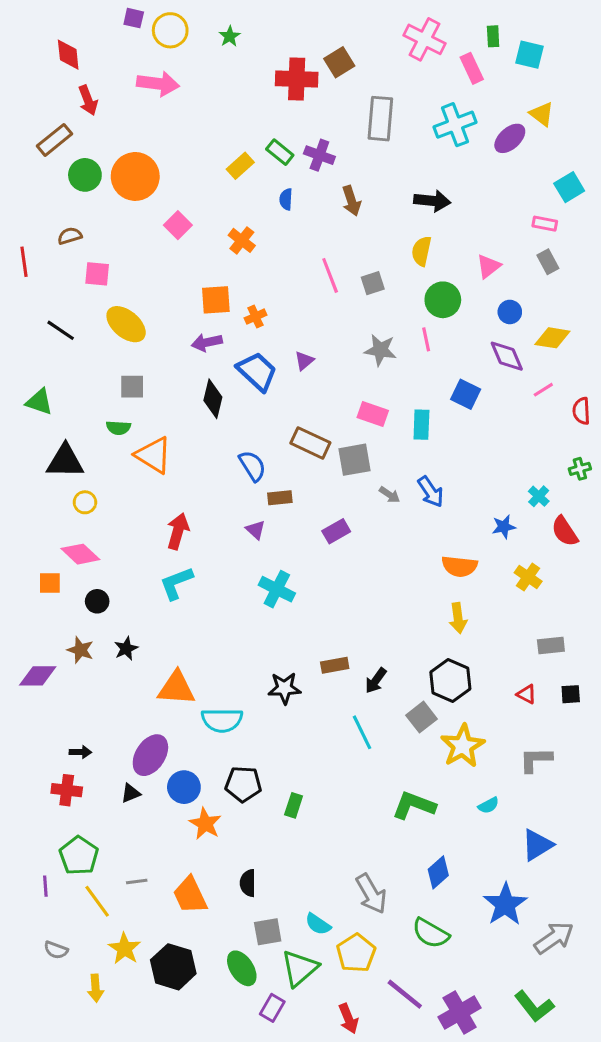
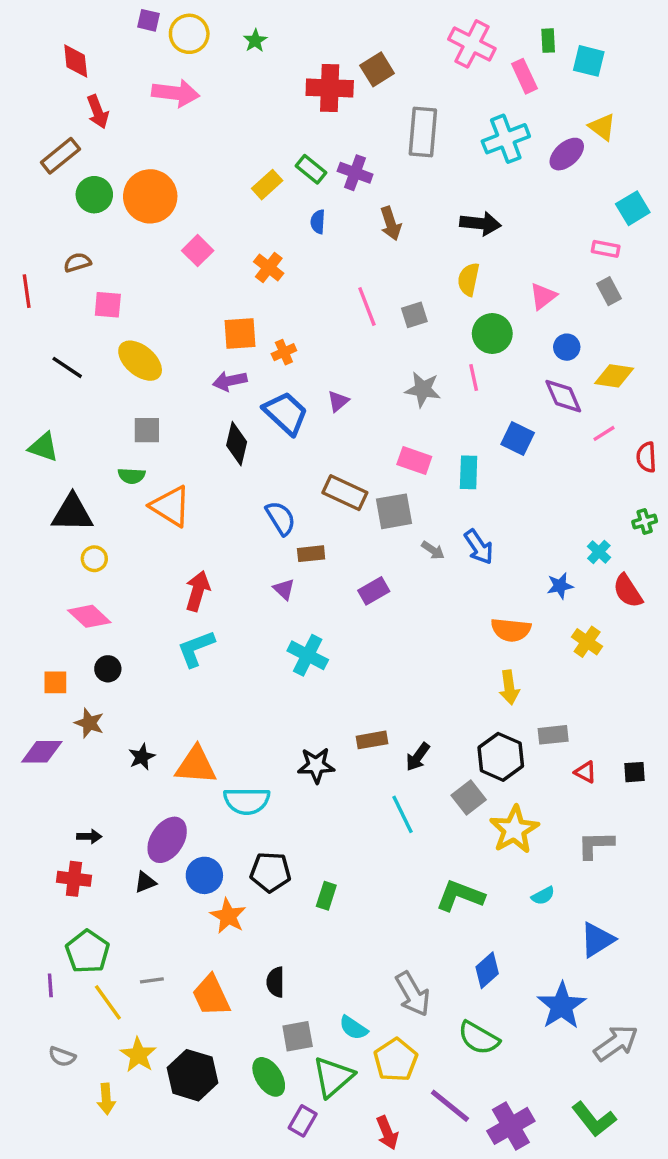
orange square: (50, 583) -> (55, 682), moved
gray rectangle: (551, 645) -> (553, 735), moved
black star: (126, 649) -> (142, 757), moved

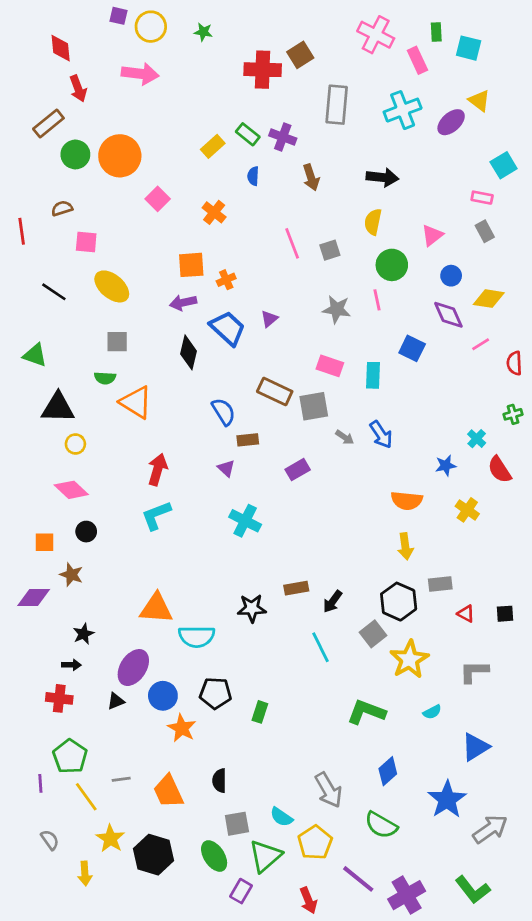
green star: (255, 41) -> (203, 32), turned -30
black star: (142, 757) -> (83, 634), moved
gray semicircle: (62, 1057) -> (50, 840), turned -145

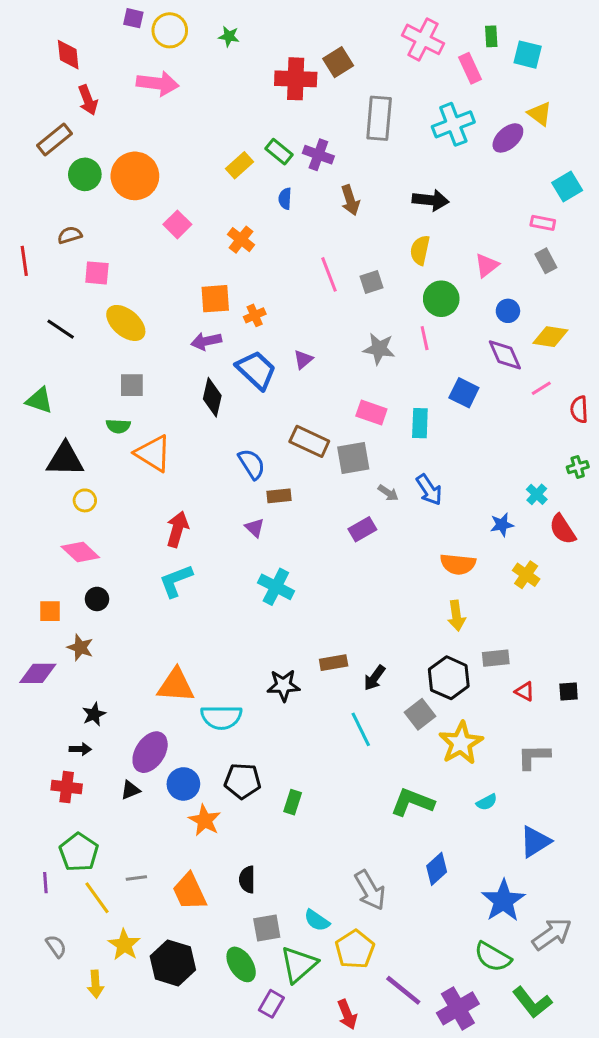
purple rectangle: (298, 470) -> (362, 529), moved
green semicircle: (381, 825) -> (493, 957), moved

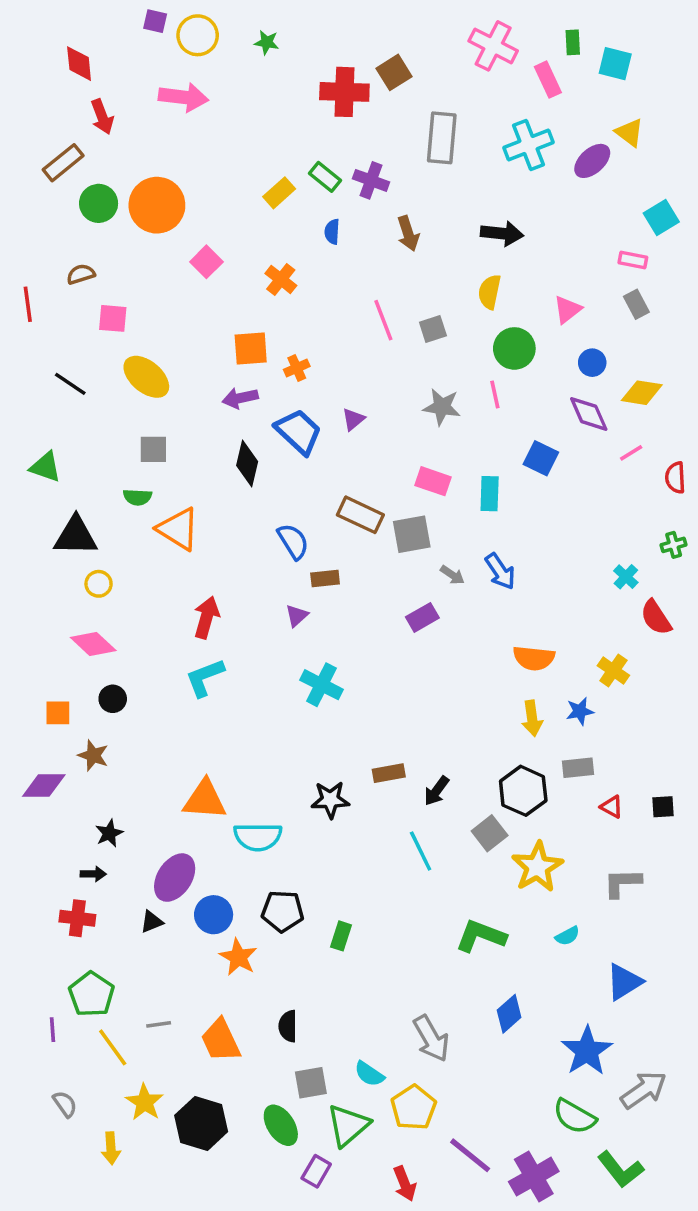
blue star: (502, 525) -> (580, 711), moved
purple triangle: (255, 528) -> (297, 616), turned 35

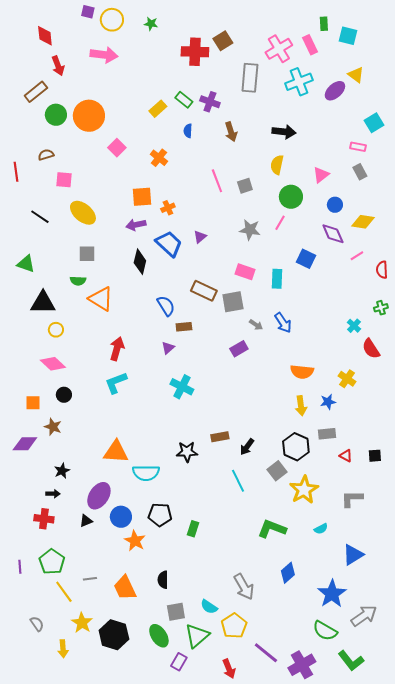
pink cross: (493, 46) -> (279, 49), moved, turned 32
pink line: (495, 394) -> (280, 223), turned 42
purple line: (53, 1030) -> (20, 567), moved

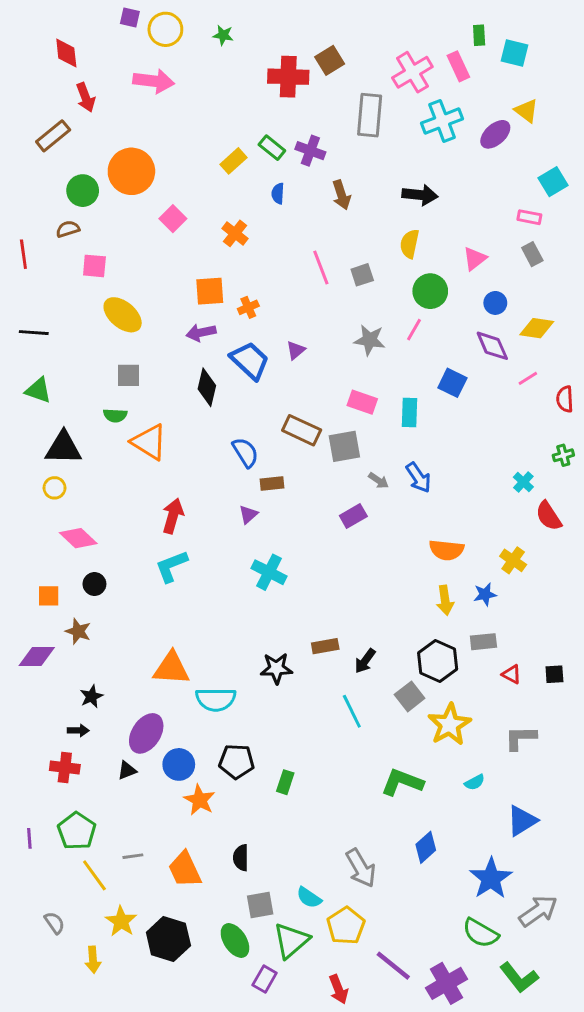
green circle: (56, 115) -> (83, 191), moved
black line: (40, 217) -> (34, 333), moved, turned -30
yellow circle: (56, 330) -> (55, 488), moved

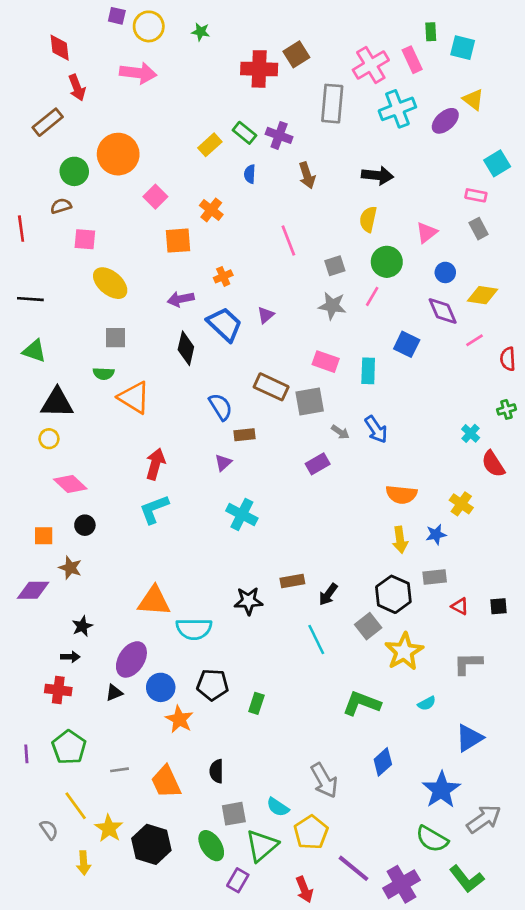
gray square: (362, 275) -> (335, 266), moved
orange square: (210, 291) -> (178, 241), moved
yellow line: (94, 875) -> (76, 806), moved

